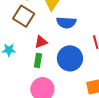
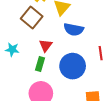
red triangle: (41, 42) -> (46, 45), turned -40

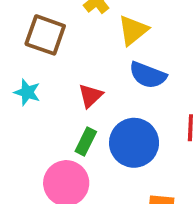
brown square: (32, 17) -> (45, 35), moved, turned -30
green rectangle: (40, 64) -> (86, 142), moved

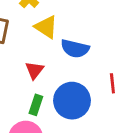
yellow triangle: (133, 30) -> (46, 27), moved, turned -40

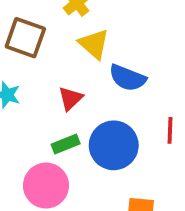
green rectangle: (36, 105) -> (66, 144), turned 42

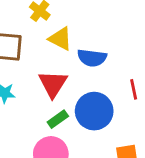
red triangle: (70, 98) -> (53, 84), size x1.5

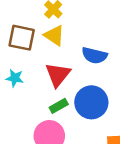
yellow triangle: (60, 39) -> (54, 35), moved

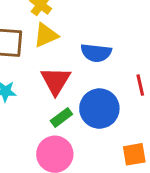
yellow triangle: (54, 35) -> (46, 35), turned -50

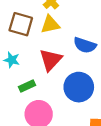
green rectangle: (61, 118) -> (27, 86), moved

